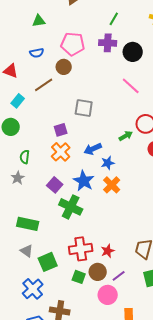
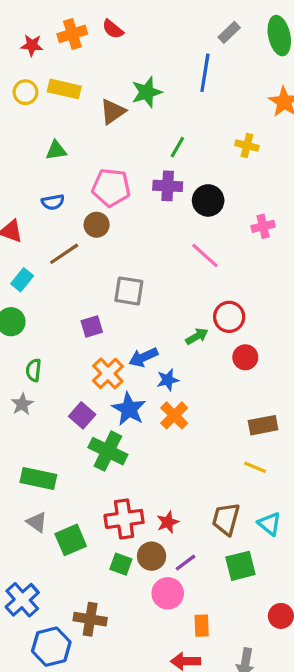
orange cross: (61, 152) -> (108, 373), moved
blue cross: (33, 289) -> (22, 600), moved

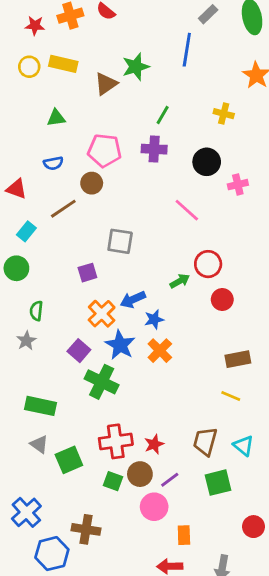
black circle: (208, 200) -> (207, 162), moved

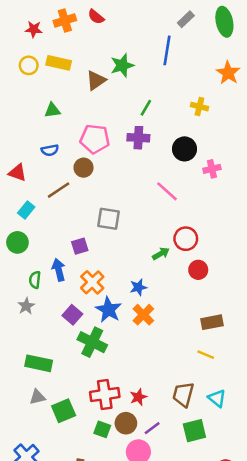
blue arrow: (133, 299) -> (59, 270), moved, turned 100
gray triangle: (39, 444) -> (37, 397), turned -49

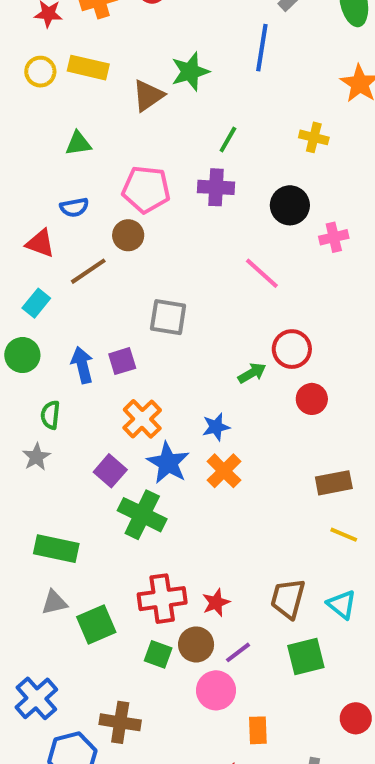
red triangle: (17, 173) -> (40, 243), moved
blue arrow: (59, 270) -> (82, 365), moved
yellow line: (206, 355) -> (344, 535), moved

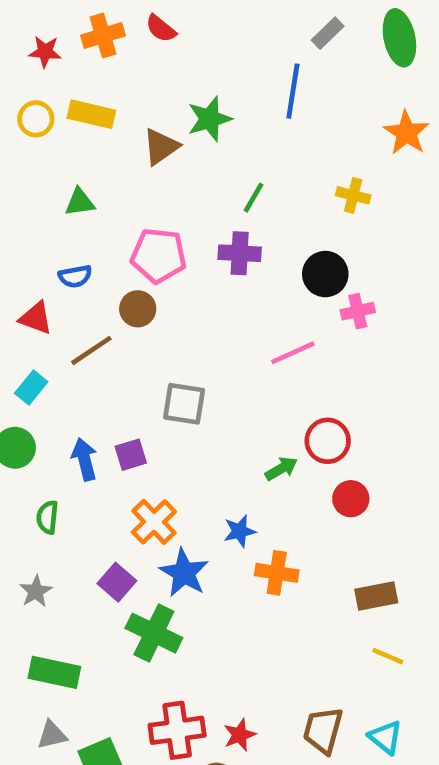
pink cross: (334, 237) -> (358, 311), moved
pink line: (262, 273) -> (293, 353), turned -66
gray star: (36, 457) -> (36, 591), moved
orange cross: (224, 471) -> (277, 573), moved, turned -36

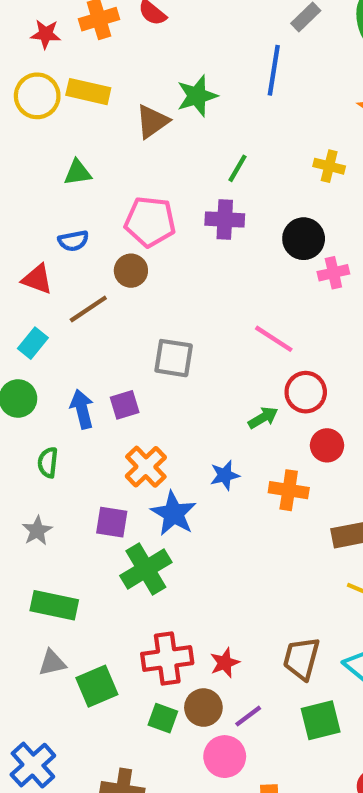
yellow circle: (36, 119) -> (37, 96), size x1.4
pink line: (293, 353) -> (274, 339), moved, turned 57
orange cross: (277, 573) -> (289, 490), moved
purple square: (117, 582) -> (112, 522), turned -32
green cross: (154, 633) -> (146, 569), turned 33

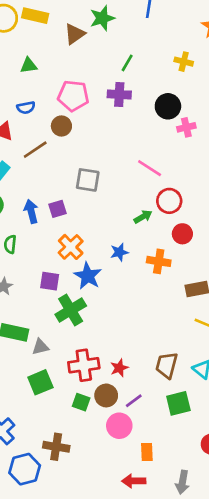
gray triangle: (52, 663) -> (40, 347), moved

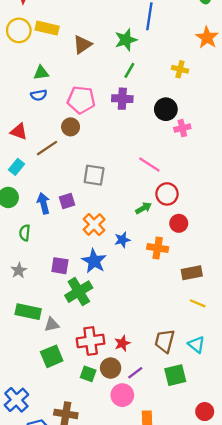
green star: (102, 18) -> (126, 40), moved
blue semicircle: (26, 108) -> (39, 95), moved
orange cross: (71, 247) -> (94, 225), moved

